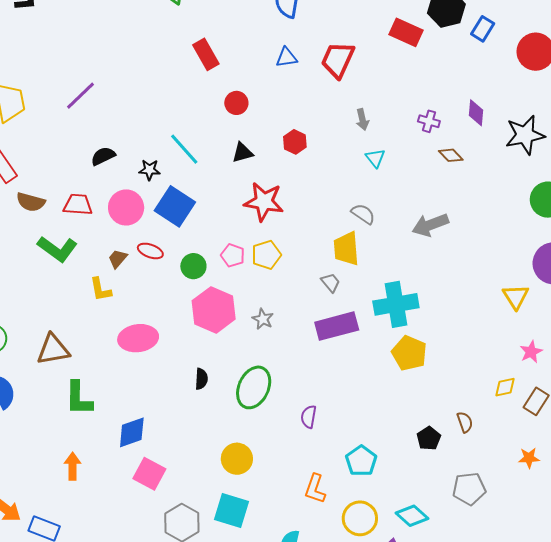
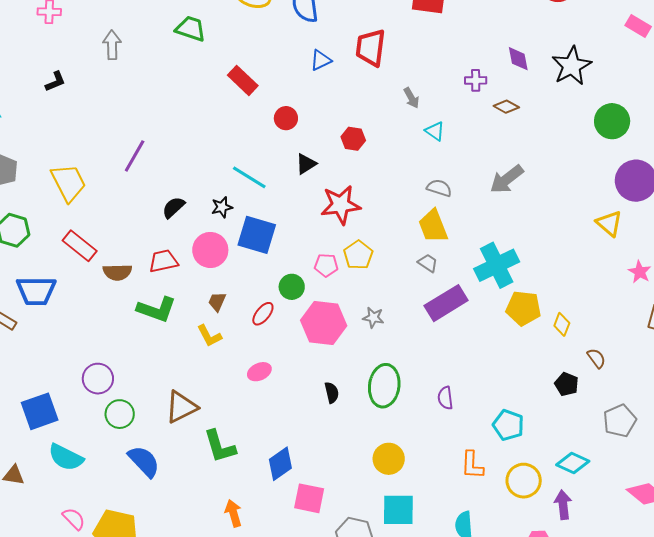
red ellipse: (150, 251) -> (263, 314), moved, turned -55
pink ellipse: (138, 338) -> (259, 372), size x0.6
yellow diamond: (505, 387) -> (562, 324), moved, turned -40

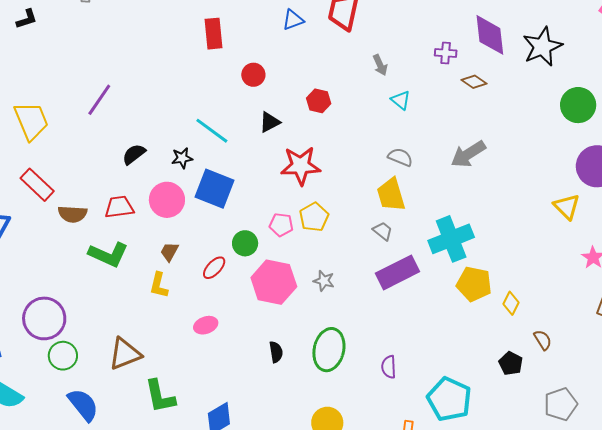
purple diamond: (518, 59) -> (490, 35), size x1.6
red rectangle: (243, 80) -> (213, 34), turned 36
yellow L-shape: (209, 336) -> (159, 285), turned 36
purple circle: (98, 379) -> (44, 318), size x1.4
cyan pentagon: (508, 425) -> (449, 399), size x1.4

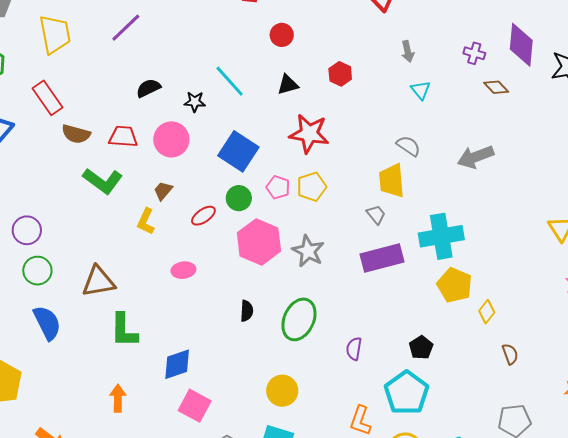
blue square: (215, 189) -> (238, 151), moved
gray star: (324, 281) -> (308, 251), size x1.5
purple circle: (44, 318) -> (27, 230), size x0.7
black pentagon: (511, 363) -> (421, 348), moved

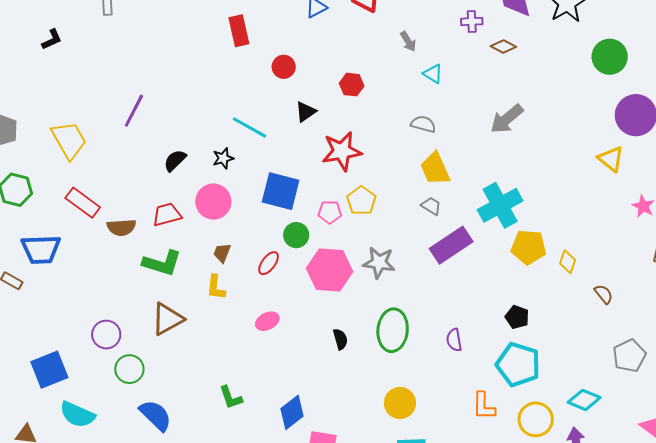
gray semicircle: (408, 146) -> (423, 124), moved
brown triangle: (98, 282) -> (167, 319), moved
green L-shape: (124, 330) -> (231, 397), size x0.7

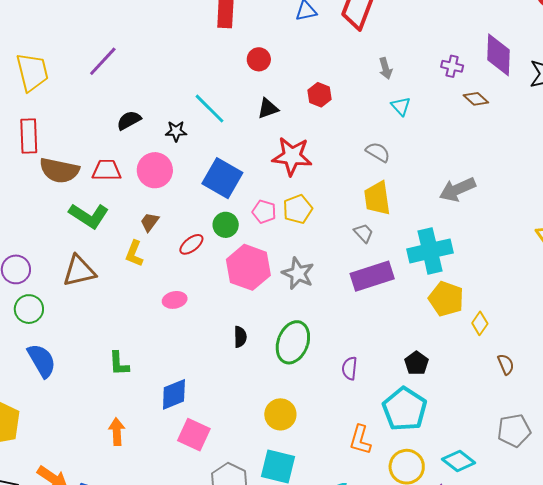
gray arrow: (507, 119) -> (457, 189), moved
red rectangle: (83, 203) -> (29, 136), turned 36
brown semicircle: (121, 227) -> (59, 170), size x1.4

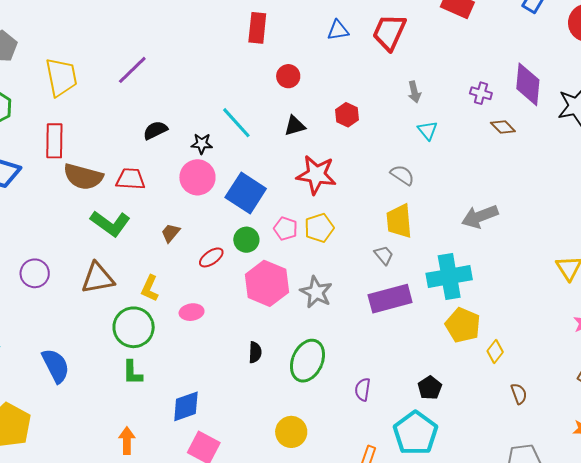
pink circle: (155, 170) -> (197, 177), moved
yellow L-shape: (134, 254) -> (150, 288), moved
green circle: (29, 309) -> (134, 327), moved, size x1.4

